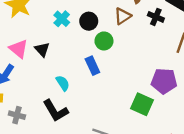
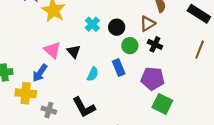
black cross: (156, 17) -> (155, 44), moved
purple pentagon: (164, 81) -> (153, 79), moved
cyan semicircle: (63, 83) -> (93, 74), moved, turned 56

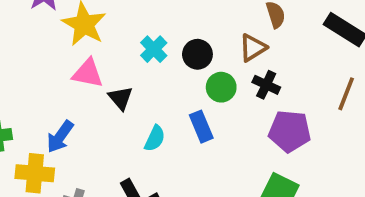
pink triangle: (52, 50) -> (88, 73), moved, turned -30
purple pentagon: (153, 79) -> (290, 131), moved

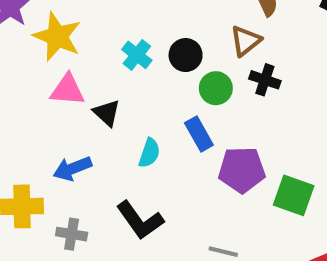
purple pentagon: (290, 131) -> (242, 170), moved
blue arrow: (60, 137) -> (72, 168), moved, turned 40

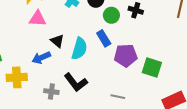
black triangle: (107, 113) -> (57, 41), moved
cyan semicircle: (149, 153) -> (79, 49), size x1.5
gray cross: (72, 234) -> (51, 92), moved

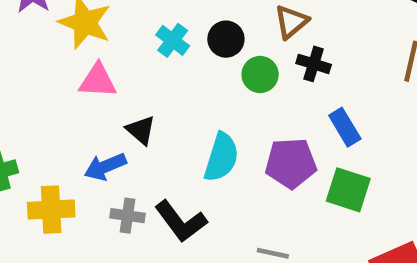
blue rectangle: (104, 38) -> (345, 127), moved
cyan semicircle: (79, 49) -> (221, 157), moved
gray cross: (51, 92) -> (128, 216), moved

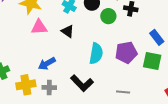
blue rectangle: (345, 127) -> (157, 37), moved
black triangle: (141, 130) -> (68, 31), moved
gray cross: (128, 216) -> (49, 87), moved

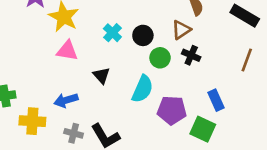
black triangle: (68, 31) -> (101, 75), moved
cyan semicircle: (96, 54) -> (142, 89), moved
gray cross: (49, 87) -> (74, 133), moved

